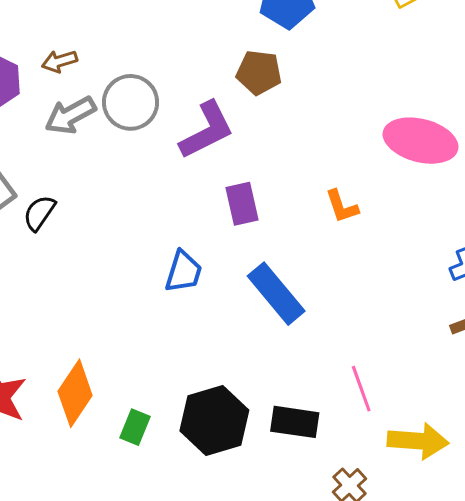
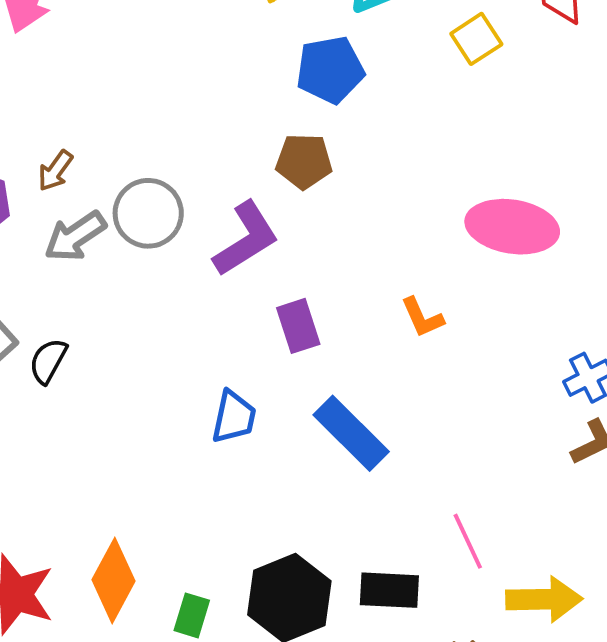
brown arrow: (59, 61) -> (55, 171), turned -32

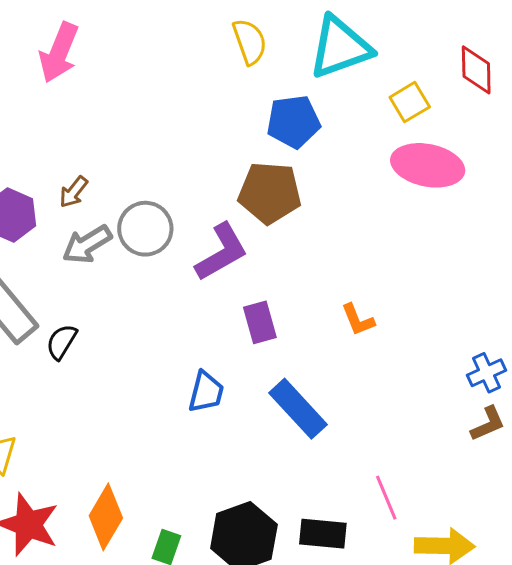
brown pentagon: (304, 161) -> (270, 193), size x1.4
pink ellipse: (512, 227) -> (428, 165), moved

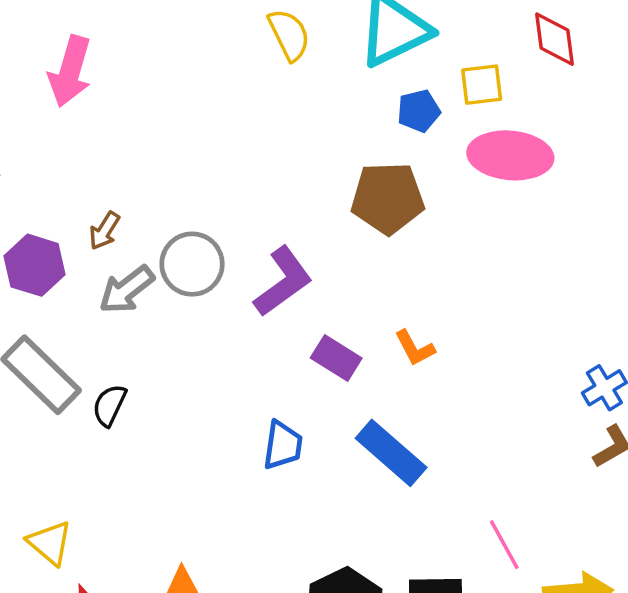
yellow square: (410, 102) -> (482, 85), turned 30
blue pentagon: (293, 122) -> (419, 111), moved, size x0.7
brown pentagon: (270, 193) -> (388, 198), moved
orange L-shape: (358, 320) -> (415, 348), moved
purple rectangle: (260, 322) -> (336, 358), turned -36

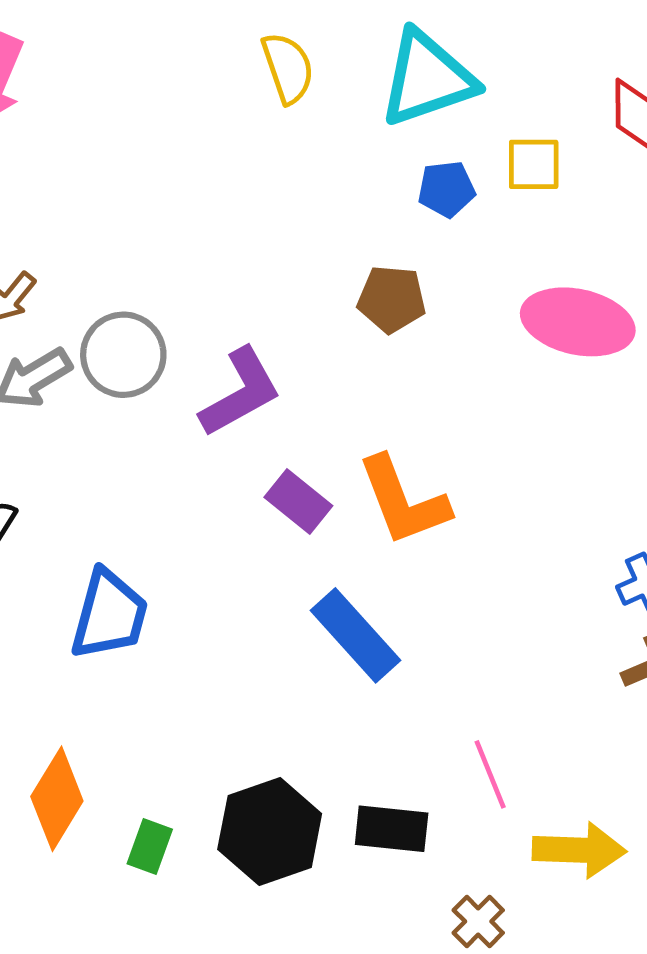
pink ellipse: (510, 155) -> (578, 322), moved
brown pentagon: (388, 198) -> (392, 299), size x0.7
orange L-shape: (415, 348) -> (403, 501), size x1.8
blue trapezoid: (283, 445) -> (109, 615), moved, size x1.4

